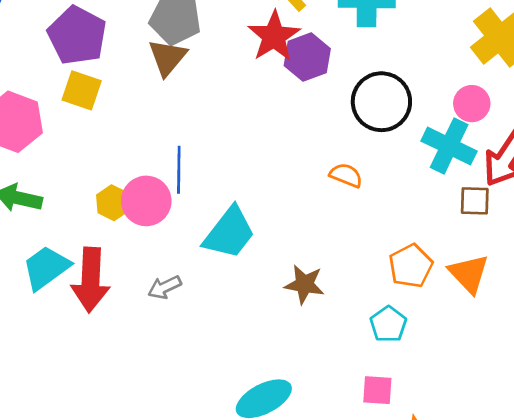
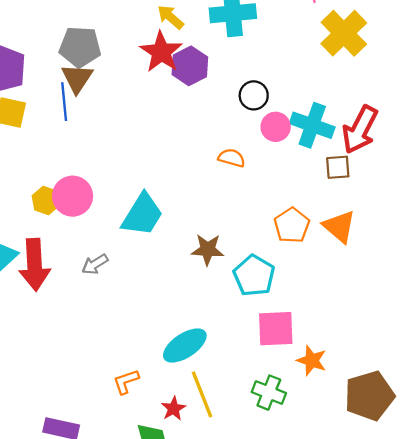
black circle: (381, 102) -> (254, 95), size x0.6
pink circle: (472, 104) -> (276, 127), moved
blue line: (179, 170) -> (64, 102), moved
cyan pentagon: (388, 324) -> (254, 276), moved, size x1.4
pink square: (377, 390) -> (276, 329), size x1.5

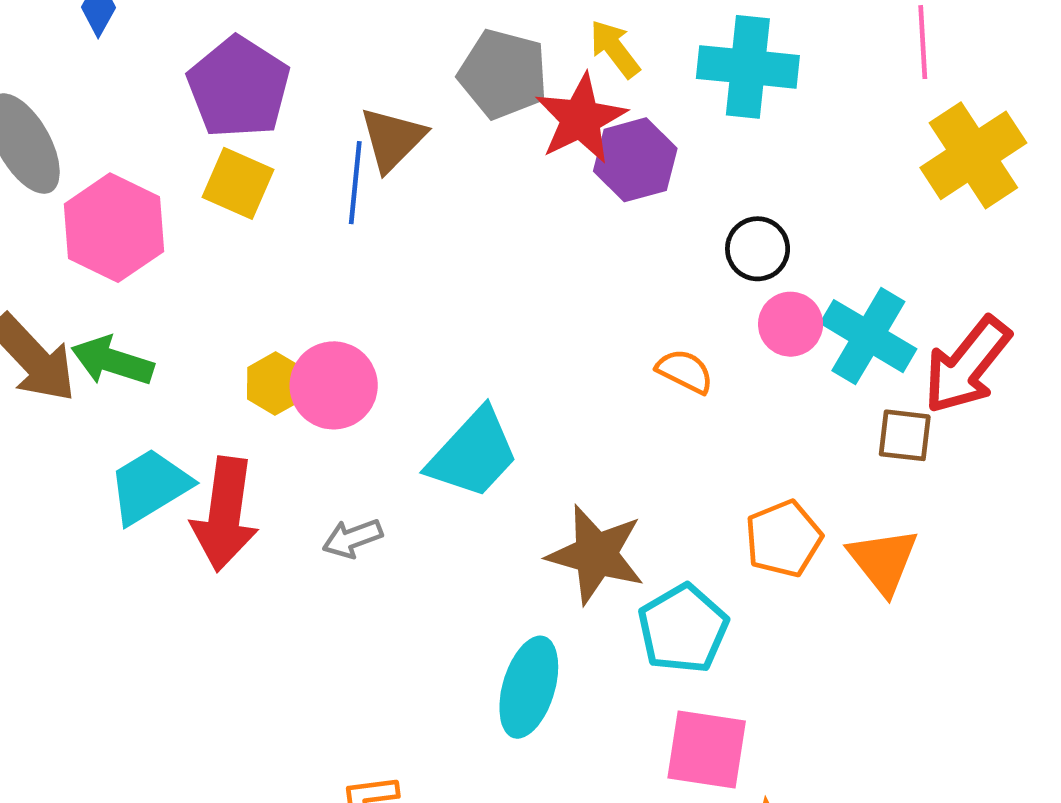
gray pentagon: (80, 47) -> (503, 74), moved
brown star: (208, 250) -> (596, 554), size x1.4
cyan ellipse: (185, 346) -> (529, 687), moved, turned -51

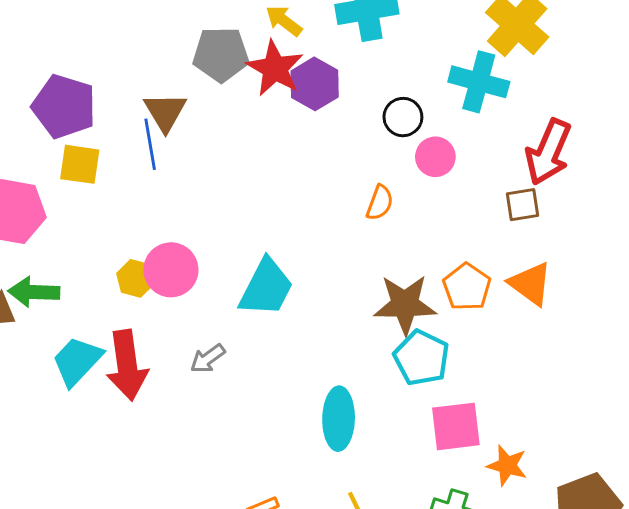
cyan cross: (868, 336) -> (479, 82), moved
orange semicircle: (685, 371) -> (380, 203), turned 99
brown star: (596, 554) -> (405, 304), moved

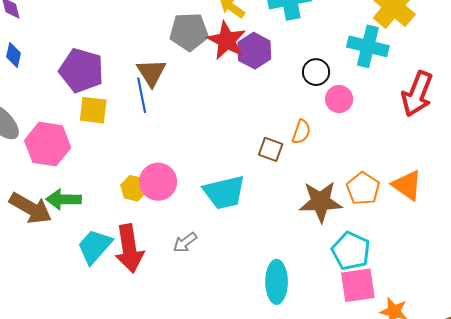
brown square: (523, 205) -> (271, 149), moved, turned 30
cyan trapezoid: (266, 288) -> (224, 192), turned 51
cyan pentagon: (421, 358) -> (351, 251), moved

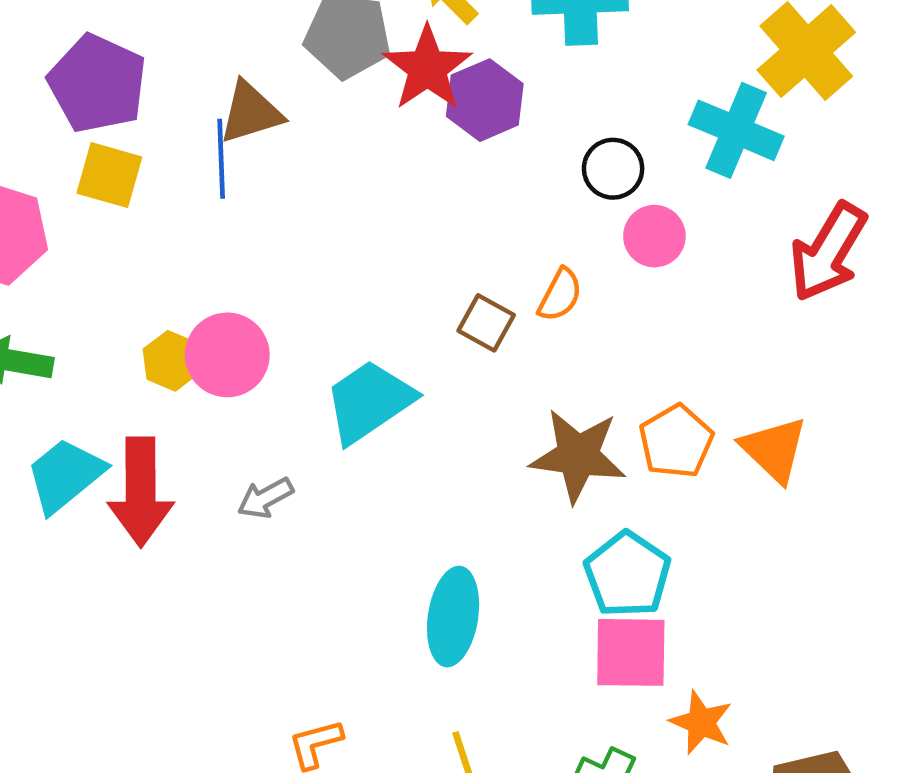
brown triangle: (151, 73) -> (251, 112), turned 36
cyan trapezoid: (224, 192) -> (369, 401), turned 150

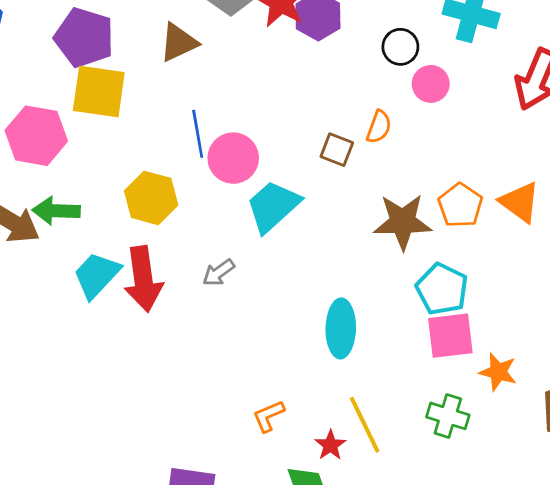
blue line: (221, 159) -> (198, 134), moved
yellow square: (109, 175) -> (99, 91), size x1.4
pink circle: (227, 355) -> (233, 158), moved
yellow hexagon: (171, 361) -> (151, 198), size x1.5

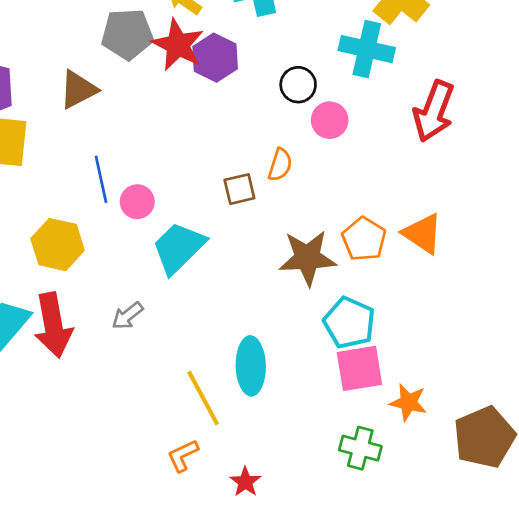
brown square: (337, 150) -> (239, 189), turned -32
pink circle: (233, 158) -> (137, 202), size x0.7
yellow line: (365, 425) -> (203, 398), moved

